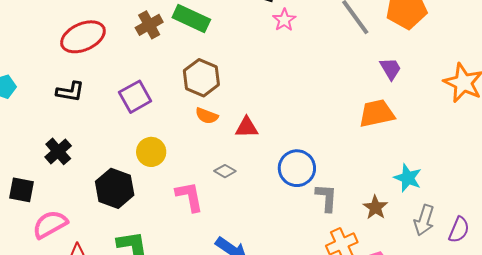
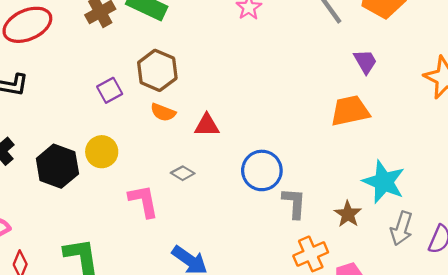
purple square: (135, 97) -> (110, 90), moved, size x0.7
cyan star: (408, 178) -> (384, 182), size x1.4
black hexagon: (115, 188) -> (57, 166), moved

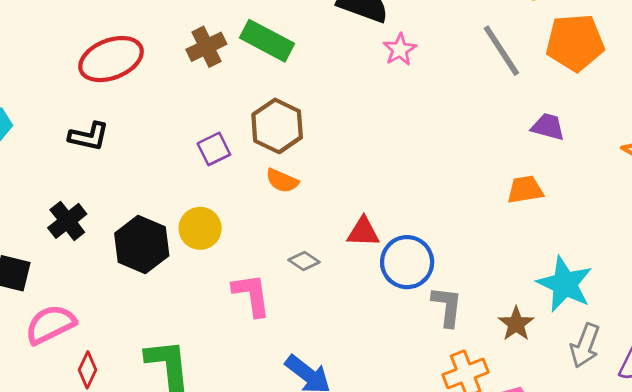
purple trapezoid: (365, 62) -> (548, 127), turned -48
orange trapezoid: (350, 111) -> (525, 190), size x0.7
red triangle: (207, 125) -> (363, 232), moved

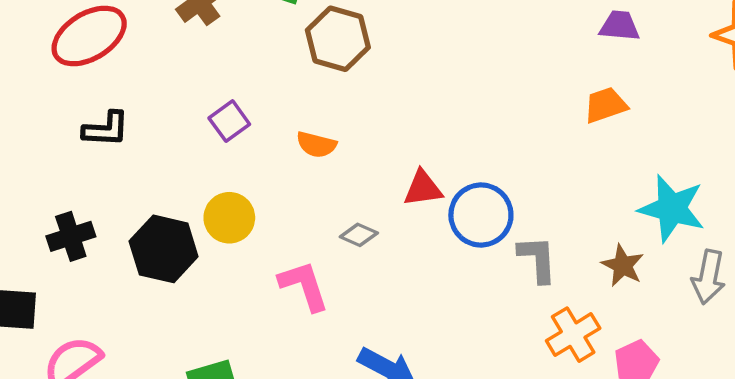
brown hexagon: (277, 126) -> (338, 39), moved
black L-shape: (89, 136) -> (106, 129), moved
black cross: (67, 221) -> (71, 236), turned 30

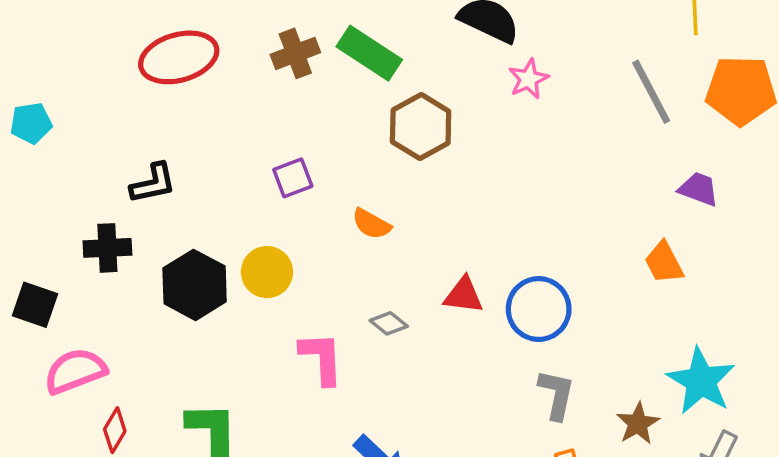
orange trapezoid: (606, 105) -> (664, 263), turned -114
black L-shape: (106, 129) -> (153, 183), moved, turned -30
blue circle: (481, 215) -> (539, 309), moved

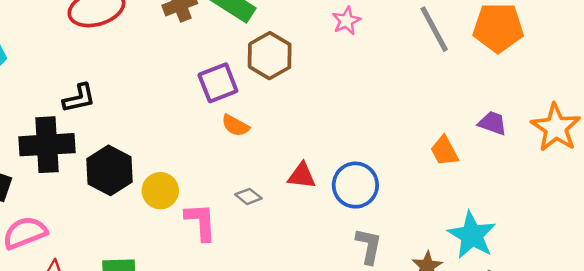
purple square: (293, 178) -> (218, 83), moved, size x1.4
purple trapezoid: (699, 189) -> (493, 123), moved
black cross: (107, 248) -> (47, 145), size x1.6
yellow circle: (267, 272) -> (160, 191), moved

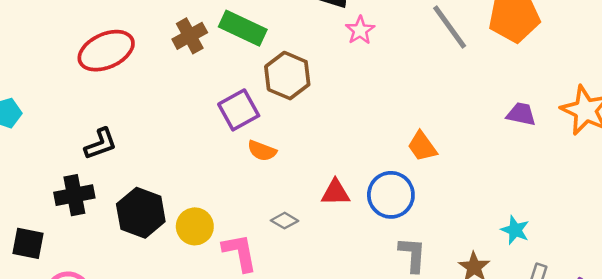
black cross: (47, 145) -> (74, 195), size x0.7
orange trapezoid: (444, 151) -> (422, 146), moved
cyan star: (472, 235) -> (515, 230), size x0.6

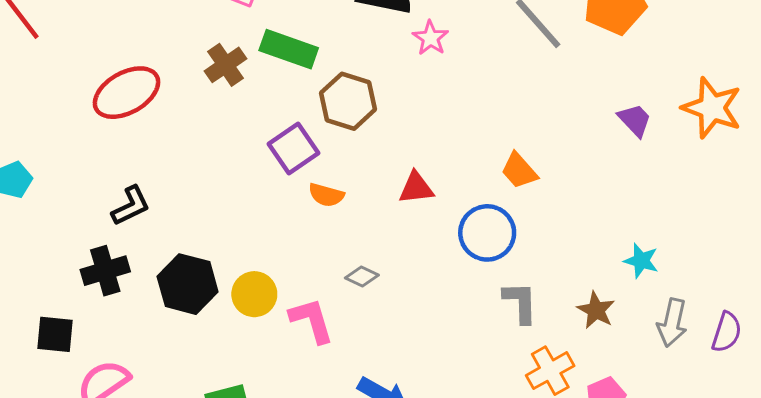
purple trapezoid: (521, 114) -> (635, 120), turned 40
red triangle: (335, 193) -> (416, 188), moved

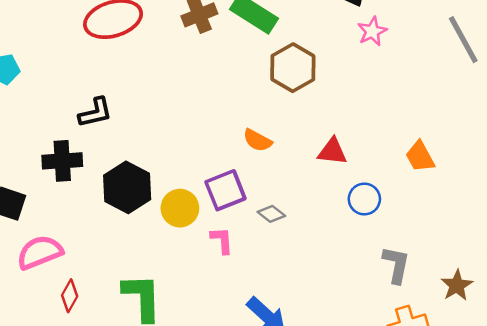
purple square: (293, 148) -> (225, 190), moved
blue circle: (487, 233) -> (364, 199), moved, size x0.7
pink L-shape: (312, 320) -> (222, 240), size x0.7

